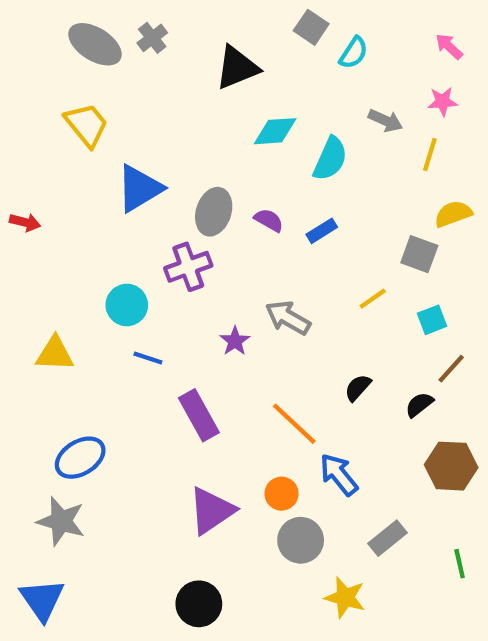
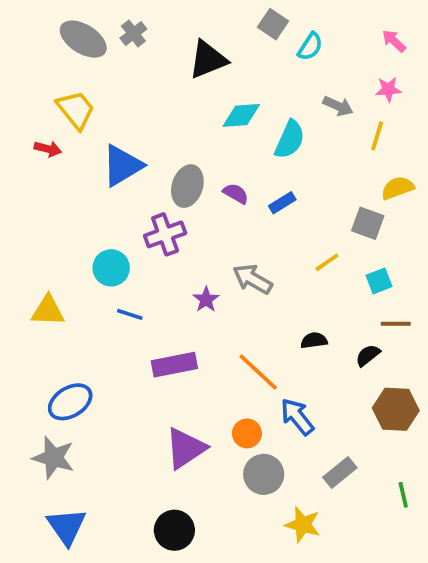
red arrow: (25, 222) -> (48, 149), moved
brown line: (451, 369) -> (396, 324), turned 48
black semicircle: (358, 388) -> (314, 340), turned 40
purple rectangle: (199, 415) -> (174, 365), turned -72
blue triangle: (42, 600) -> (66, 526), moved

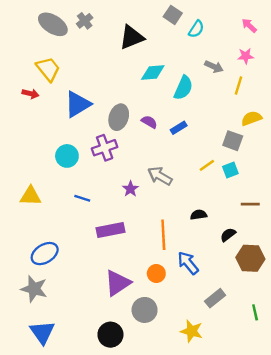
cyan circle: (111, 268) -> (67, 156), moved
cyan square: (379, 281) -> (230, 170), moved
black semicircle: (368, 355) -> (228, 235), moved
orange line: (258, 372) -> (163, 235), turned 44
gray circle: (264, 474) -> (145, 310), moved

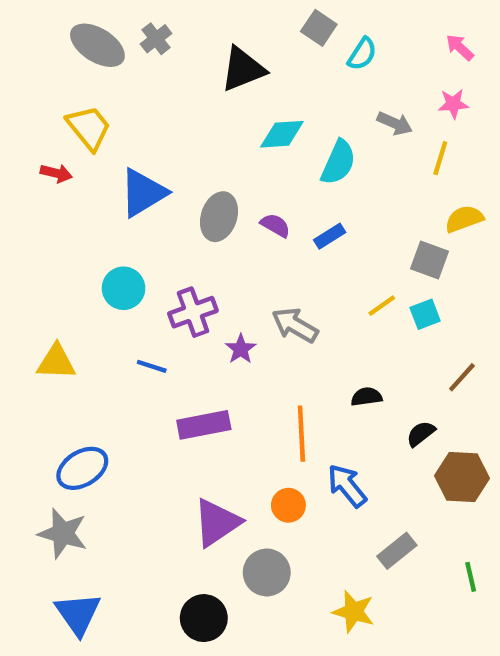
purple cross: (105, 148) -> (193, 312), moved
brown line: (250, 204) -> (462, 377), turned -48

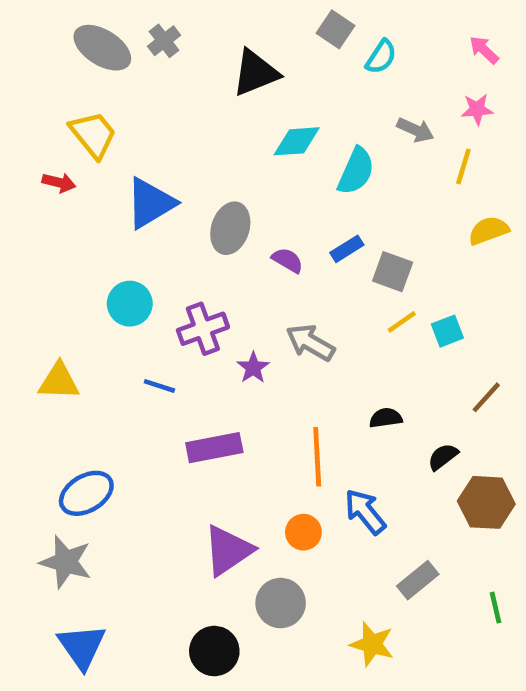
purple semicircle: (275, 225) -> (287, 260), moved
gray square: (429, 260) -> (393, 272), moved

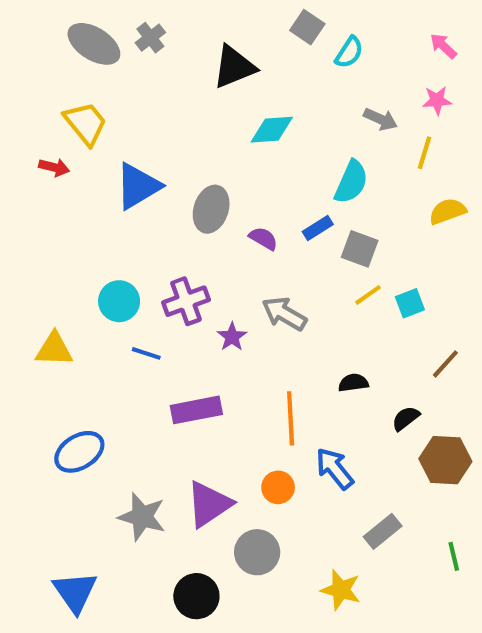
cyan semicircle: (356, 171) -> (351, 182), moved
cyan circle: (130, 304) -> (119, 301), moved
gray star: (66, 562) -> (142, 517), moved

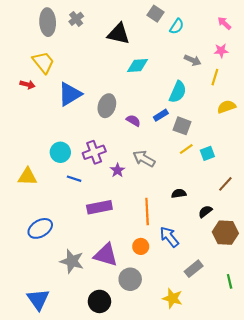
gray ellipse: (94, 44) -> (48, 22), turned 55
black triangle: (234, 67) -> (119, 34), turned 35
purple triangle: (209, 504) -> (106, 255), turned 50

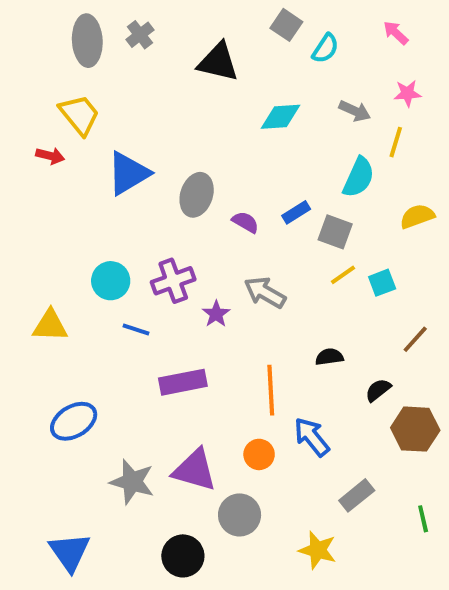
pink arrow: (224, 23) -> (396, 33), moved
cyan diamond: (138, 65) -> (281, 117), moved
cyan semicircle: (178, 92) -> (359, 177), moved
yellow semicircle: (226, 107) -> (417, 216), moved

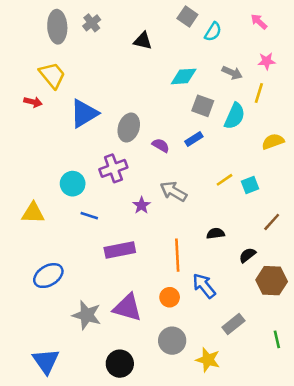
black triangle: (218, 62) -> (143, 41), size x0.7
gray square: (335, 232) -> (203, 106), moved
purple cross: (173, 281) -> (113, 168), moved
gray circle: (240, 515) -> (172, 341), moved

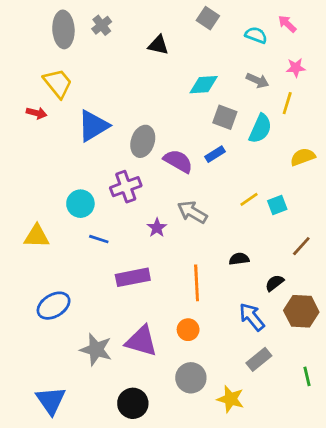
cyan semicircle: (213, 32) -> (256, 35), moved, turned -102
purple semicircle: (161, 145) -> (178, 161), size x1.5
blue arrow: (204, 286) -> (252, 317), moved

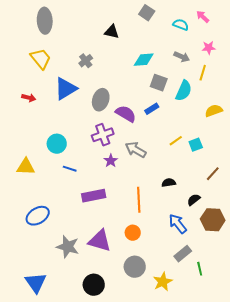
gray cross: (102, 25) -> (86, 61), moved
red arrow: (37, 113) -> (29, 98), moved
purple cross: (126, 187) -> (103, 135), moved
green line: (307, 376) -> (200, 269), moved
yellow star: (231, 399) -> (163, 282), turned 30

